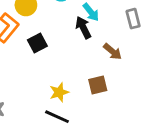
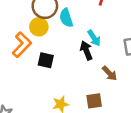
black square: (37, 43) -> (46, 60), turned 35

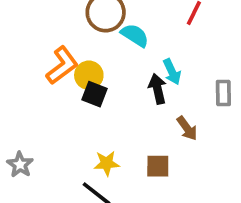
cyan semicircle: (66, 18) -> (135, 35), turned 132
yellow circle: (39, 27) -> (89, 75), moved

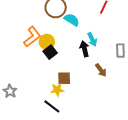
black square: (94, 94) -> (50, 52), turned 32
brown square: (158, 166) -> (64, 78), moved

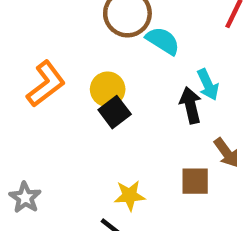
orange L-shape: (32, 37) -> (46, 84), moved
brown square: (64, 78) -> (195, 181), moved

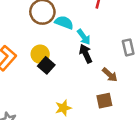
cyan arrow: (208, 85) -> (84, 37), moved
brown square: (195, 181) -> (104, 101), moved

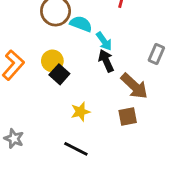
gray rectangle: (128, 47) -> (156, 54), turned 35
brown arrow: (110, 75) -> (134, 86), size x1.5
yellow star: (63, 108) -> (80, 112), moved

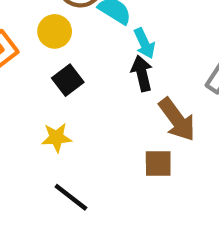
yellow circle: (52, 61) -> (55, 31), moved
yellow star: (80, 112) -> (57, 138), moved

